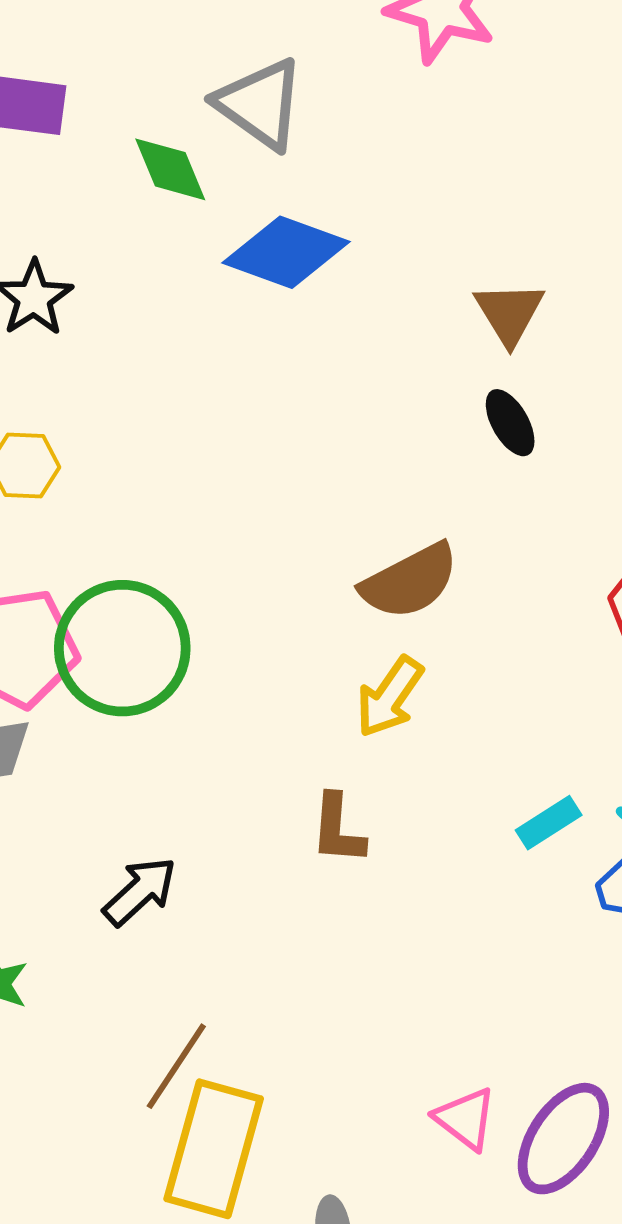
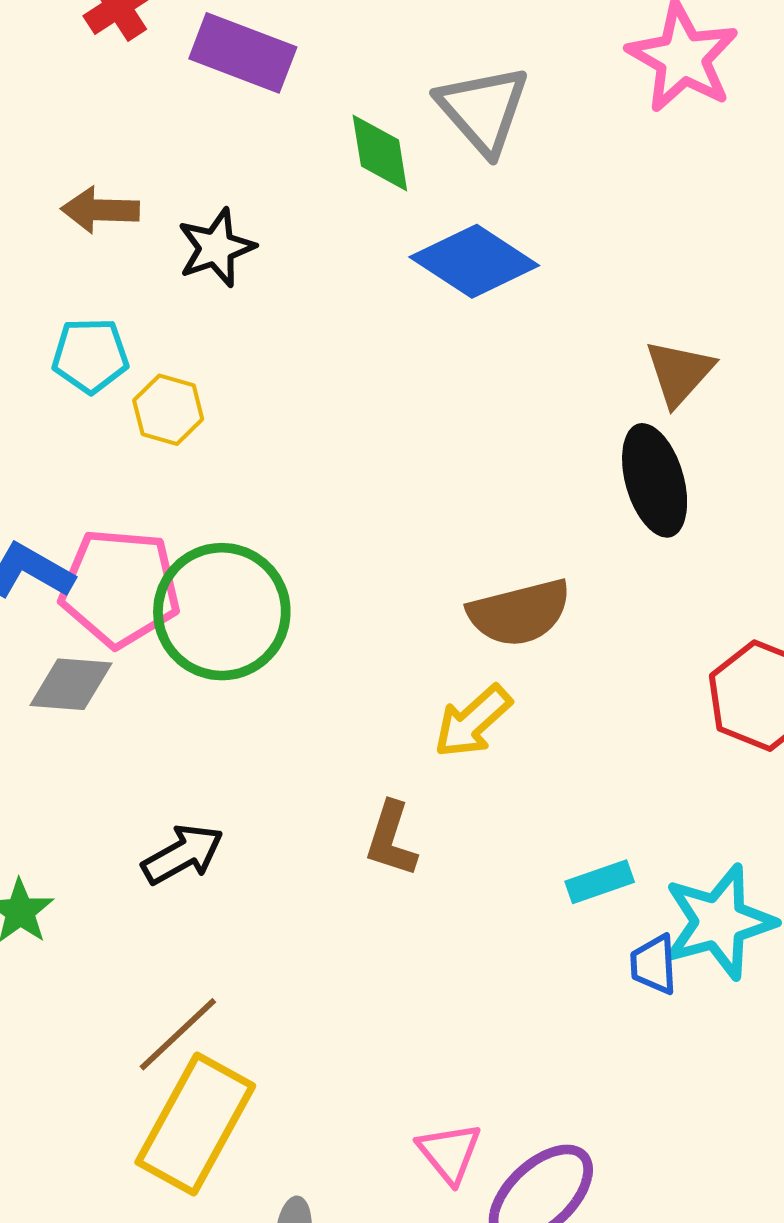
black ellipse: (510, 423) -> (655, 480), size x1.6

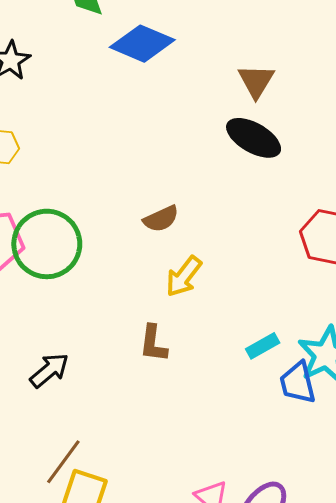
black ellipse: (655, 480) -> (254, 138), turned -34
brown semicircle: (519, 613) -> (161, 219), moved, size x0.7
blue trapezoid: (654, 965) -> (298, 383), size x1.4

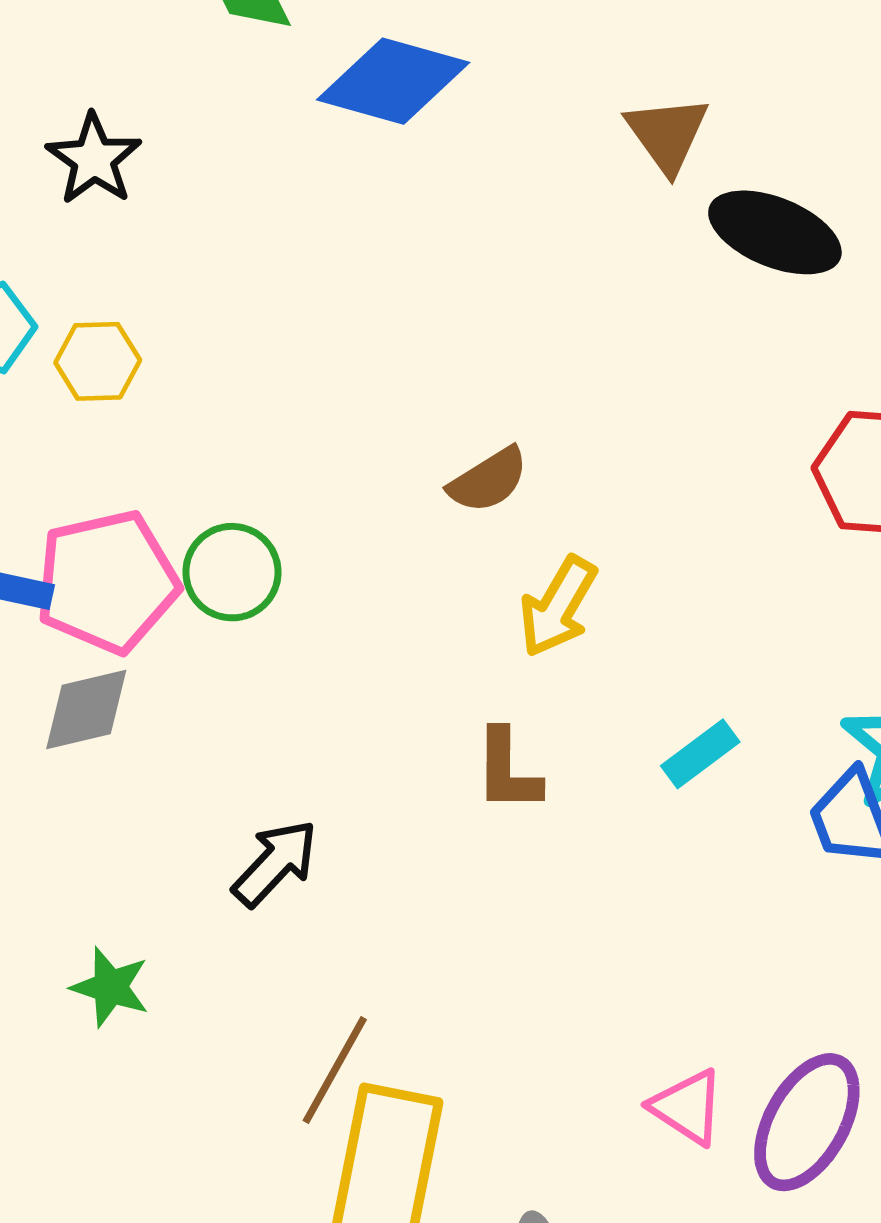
black ellipse: (254, 138) -> (775, 232), moved
green circle: (47, 244) -> (232, 572), size x0.6
cyan rectangle: (263, 346) -> (700, 754), moved

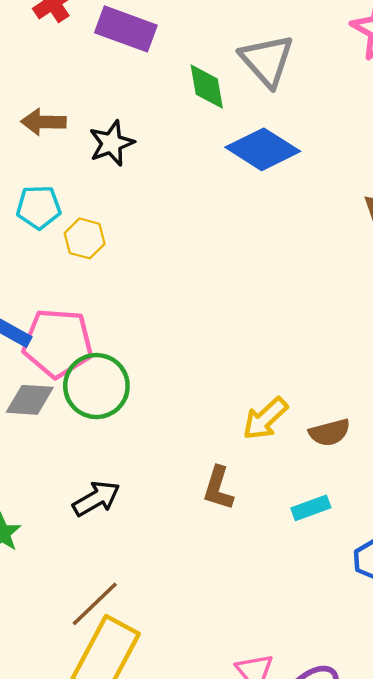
brown semicircle: (488, 480) -> (330, 432), moved
green circle: (232, 572) -> (96, 386), moved, size x1.4

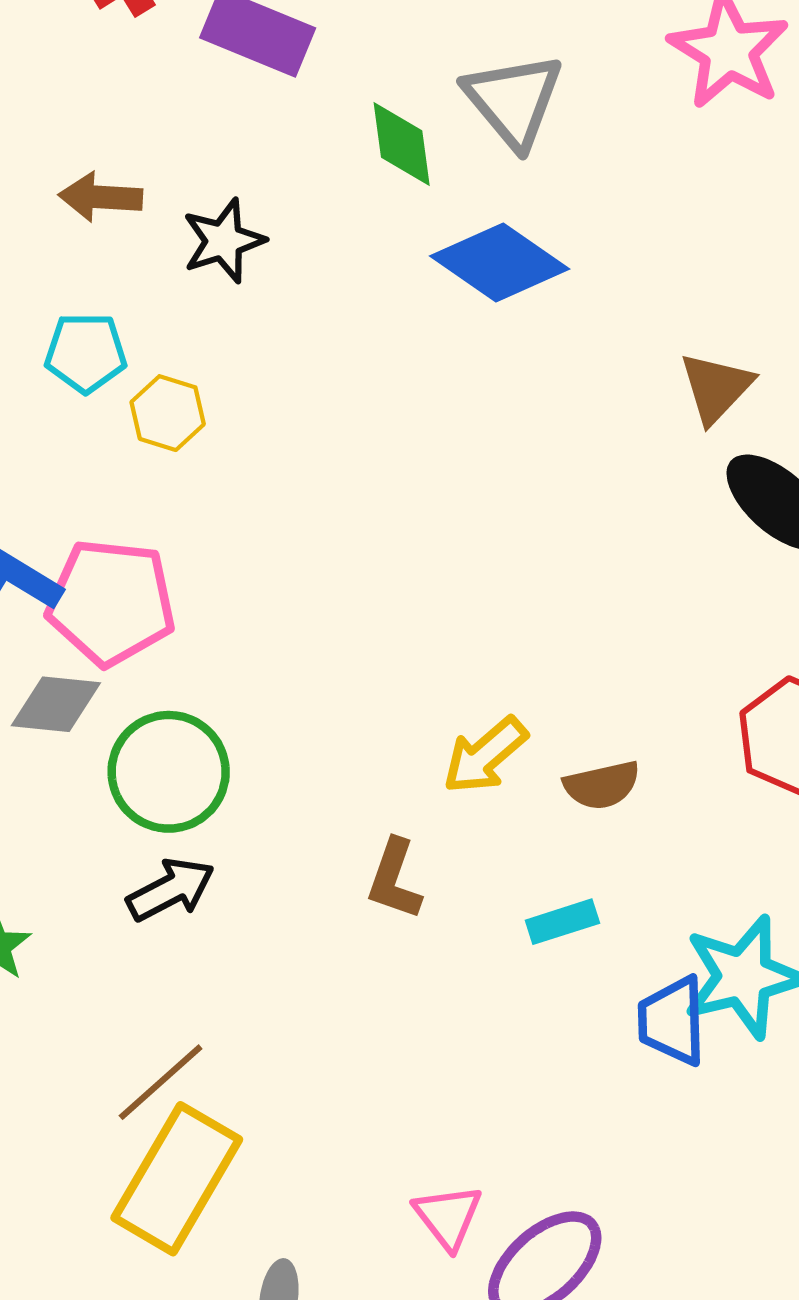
green circle: (96, 386) -> (169, 772), moved

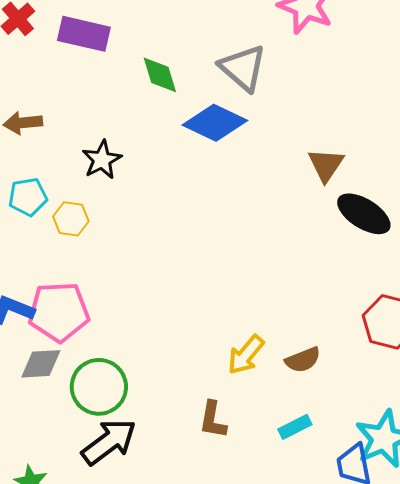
gray triangle: (513, 100) -> (243, 68), moved
black star: (224, 241) -> (102, 160), moved
black arrow: (171, 890) -> (109, 442), size x1.4

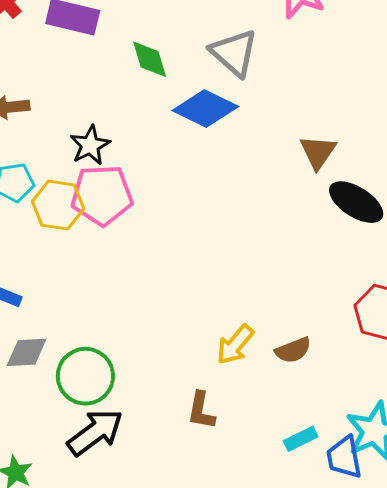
yellow hexagon: (71, 219) -> (58, 205), size x1.4
pink pentagon: (59, 312) -> (102, 195), moved
cyan rectangle: (295, 427) -> (301, 439), moved

